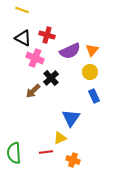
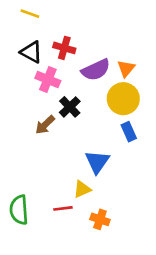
yellow circle: (90, 72) -> (123, 99), size x1.5

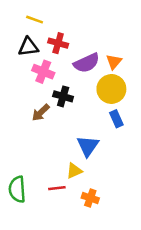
yellow line: (30, 14) -> (35, 20), moved
black triangle: (31, 52) -> (28, 47), turned -35
black cross: (70, 107) -> (63, 96), turned -30

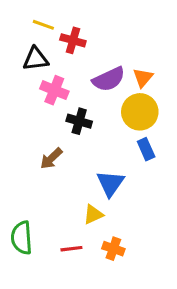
red cross: (58, 43) -> (73, 40), moved
brown arrow: (41, 113) -> (51, 158), moved
red line: (57, 188) -> (71, 249), moved

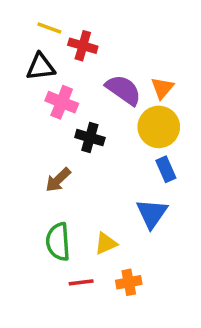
purple semicircle: (109, 79) -> (123, 90), turned -120
blue triangle: (110, 183) -> (152, 213), moved
green semicircle: (22, 238) -> (58, 242), moved
orange cross: (113, 249) -> (129, 282), turned -30

